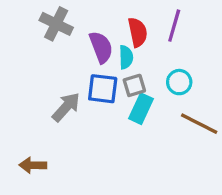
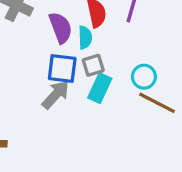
cyan circle: (179, 82) -> (144, 77), moved
gray arrow: (66, 107) -> (56, 95), moved

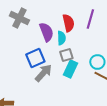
blue square: (62, 69) -> (35, 58), moved, turned -30

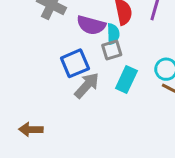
purple semicircle: (46, 32) -> (91, 25), turned 126
gray square: (66, 55) -> (112, 50), moved

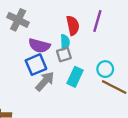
purple semicircle: (91, 25) -> (39, 46), moved

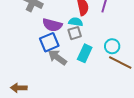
cyan semicircle: (65, 42) -> (76, 22), turned -80
gray arrow: (45, 81) -> (57, 57), turned -96

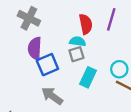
purple semicircle: (52, 25) -> (35, 48), moved, turned 78
gray arrow: (57, 57) -> (52, 96), moved

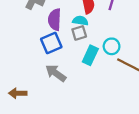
purple semicircle: (35, 48) -> (55, 20), moved
cyan circle: (119, 69) -> (112, 46), moved

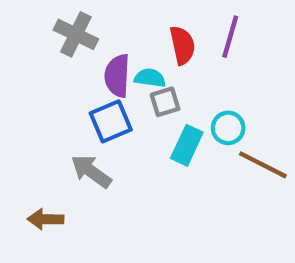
cyan semicircle: (80, 21) -> (150, 78), moved
gray arrow: (56, 73) -> (91, 171), moved

